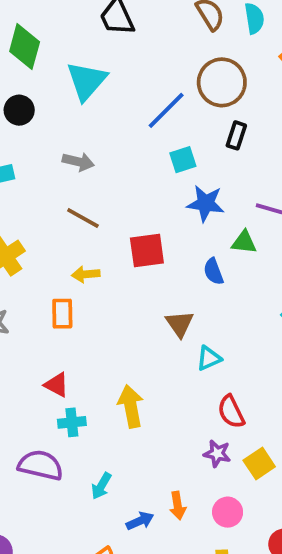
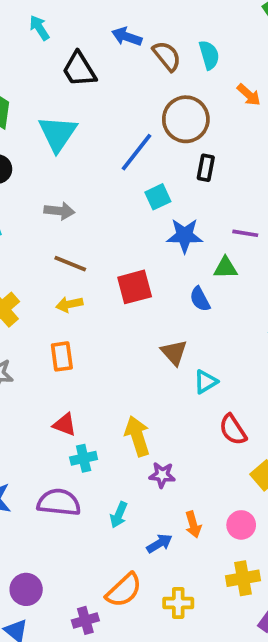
yellow arrow: (86, 274) -> (69, 304), moved
purple star: (217, 453) -> (162, 475), moved

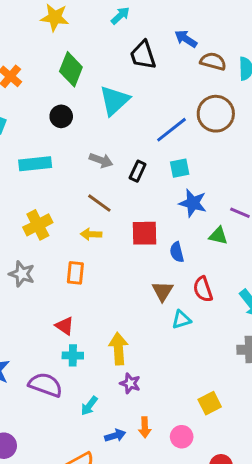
cyan arrow: (39, 28) -> (120, 16), turned 66
brown semicircle: (167, 56) -> (213, 61), turned -50
black rectangle: (206, 168) -> (138, 171), moved
blue semicircle: (200, 299) -> (177, 252), moved
red semicircle: (233, 430) -> (203, 289), moved

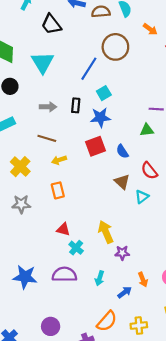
brown line: (99, 203) -> (47, 138), moved
blue star: (193, 203) -> (100, 117), moved
cyan cross: (73, 355) -> (76, 248), turned -32

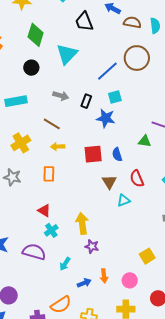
red square: (96, 146) -> (93, 154), moved

